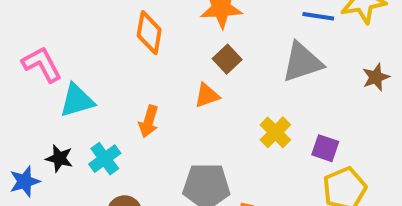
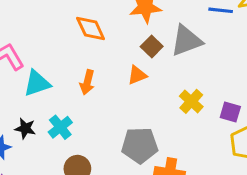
orange diamond: (149, 33) -> (91, 28), turned -32
gray triangle: (302, 62) -> (186, 41), moved
orange arrow: (149, 121) -> (87, 82), moved

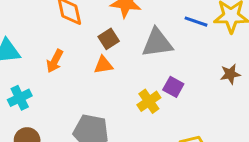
brown square: (152, 46) -> (109, 39), moved
purple square: (230, 112) -> (173, 87), moved

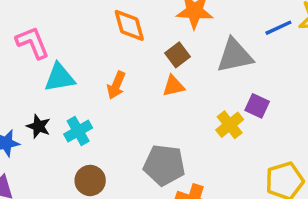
blue line: (196, 22) -> (278, 28), turned -40

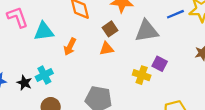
cyan triangle: (59, 78) -> (44, 31), moved
yellow cross: (230, 125) -> (142, 75), turned -35
black star: (39, 126) -> (24, 83), moved

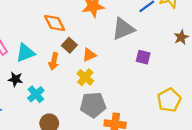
brown square: (110, 29) -> (69, 45), moved
yellow cross: (142, 75) -> (85, 77), moved, turned 35
black star: (24, 83) -> (15, 79), moved

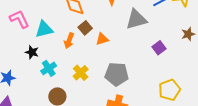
purple square: (143, 57) -> (159, 48), moved, turned 32
yellow cross: (85, 77) -> (81, 73), moved
gray pentagon: (93, 105) -> (117, 74), moved

